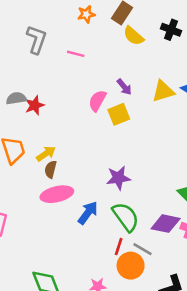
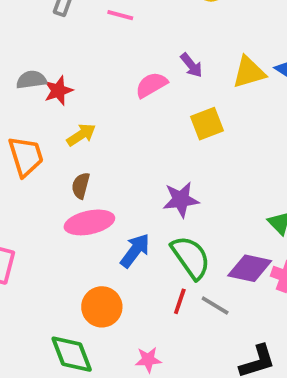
pink semicircle: (97, 101) -> (151, 85), turned 30
yellow square: (119, 114) -> (207, 124), moved
yellow arrow: (46, 154) -> (81, 135), moved
orange circle: (131, 266) -> (102, 307), moved

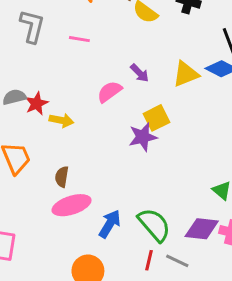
yellow arrow: (81, 135) -> (61, 120), moved, turned 50
purple star: (181, 200) -> (143, 137), moved

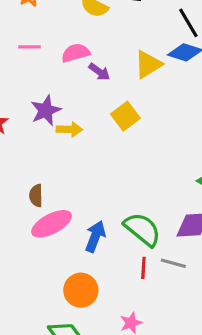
pink semicircle: (110, 92) -> (76, 53), moved, turned 30
yellow arrow: (61, 120) -> (69, 129), moved
purple star: (143, 137) -> (46, 110), moved

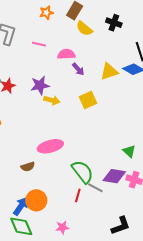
brown semicircle: (36, 196) -> (28, 167), moved, turned -120
pink ellipse: (52, 224) -> (50, 146), moved
blue arrow: (95, 236) -> (21, 206), moved
gray line: (173, 263) -> (95, 188), moved

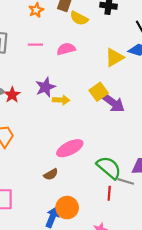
purple arrow: (78, 69) -> (113, 103), moved, size x1.6

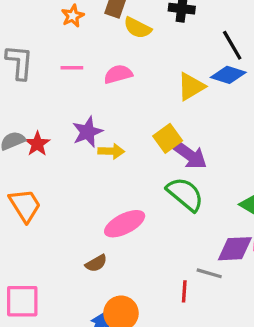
green semicircle: (109, 168) -> (185, 194), moved

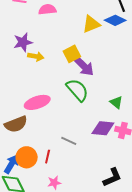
brown semicircle: (96, 263) -> (16, 124), size x1.6
gray line: (209, 273) -> (69, 141), moved
red line: (184, 291) -> (48, 157), moved

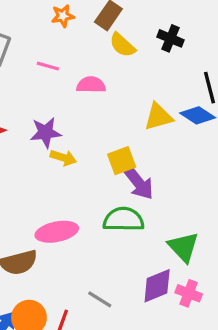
green semicircle: (77, 90) -> (124, 219), turned -55
green triangle: (116, 102) -> (183, 247), size x1.5
purple diamond: (103, 128) -> (157, 286), turned -35

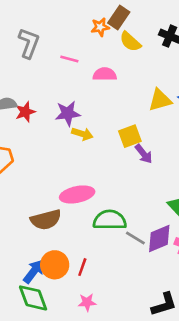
orange star: (63, 16) -> (100, 27), moved
purple arrow: (138, 182) -> (144, 154), size x0.7
green semicircle: (124, 219) -> (110, 220), moved
gray line: (100, 299) -> (135, 238), moved

